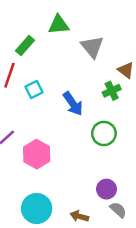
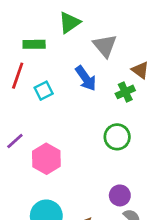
green triangle: (59, 25) -> (69, 23), turned -30
green rectangle: (25, 45) -> (34, 44), turned 48
blue arrow: (73, 104) -> (86, 78), moved

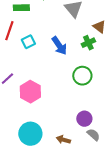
blue arrow: (86, 78) -> (59, 46), moved

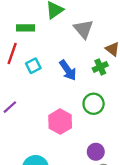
pink hexagon: (30, 92) -> (60, 122), moved

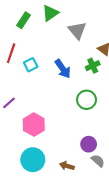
green rectangle: (25, 28) -> (23, 20), moved, turned -56
pink hexagon: (60, 122) -> (34, 125), moved

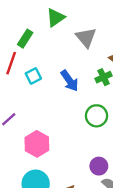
green rectangle: (23, 20) -> (25, 39), moved

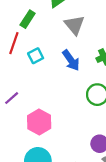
gray triangle: (86, 37) -> (74, 25), moved

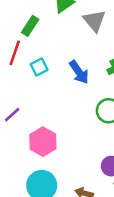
gray triangle: (74, 25) -> (94, 21), moved

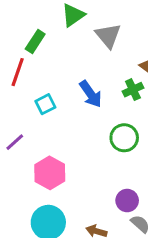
cyan square: (39, 67) -> (45, 104), moved

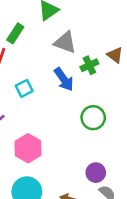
gray triangle: (108, 36) -> (65, 42), moved, turned -30
green cross: (133, 90) -> (89, 65), moved

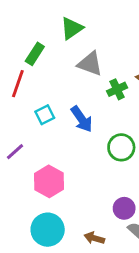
blue arrow: (64, 79) -> (82, 119), moved

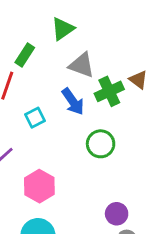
green cross: (117, 89) -> (109, 91), size x1.4
blue arrow: (82, 119) -> (73, 102), moved
green circle: (121, 147) -> (101, 144), moved

